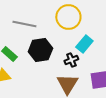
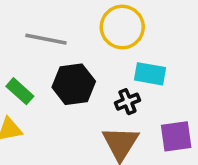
cyan rectangle: (84, 44) -> (150, 74), turned 60

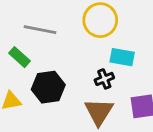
black hexagon: (74, 84) -> (48, 87), moved
green rectangle: (20, 91) -> (19, 57), moved

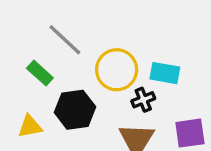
yellow circle: (100, 20) -> (117, 70), moved
gray line: (40, 30) -> (65, 40), turned 32

